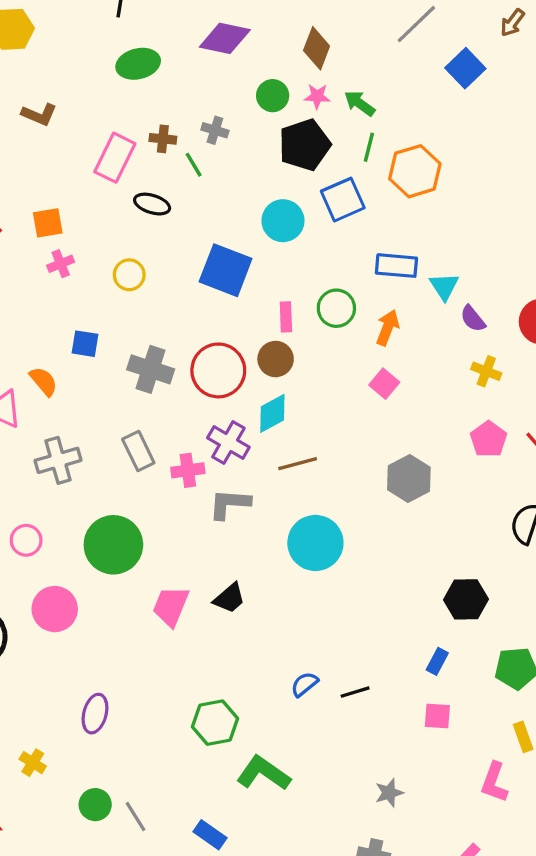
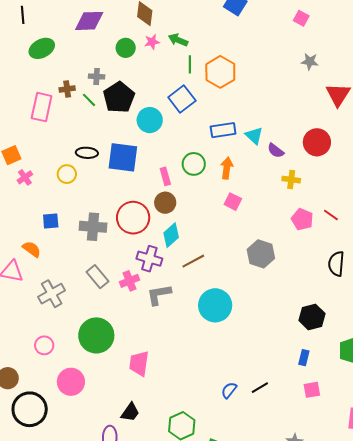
black pentagon: (305, 145) -> (119, 97), moved
black ellipse: (152, 204) -> (87, 153), moved
black trapezoid: (229, 598) -> (130, 412), moved

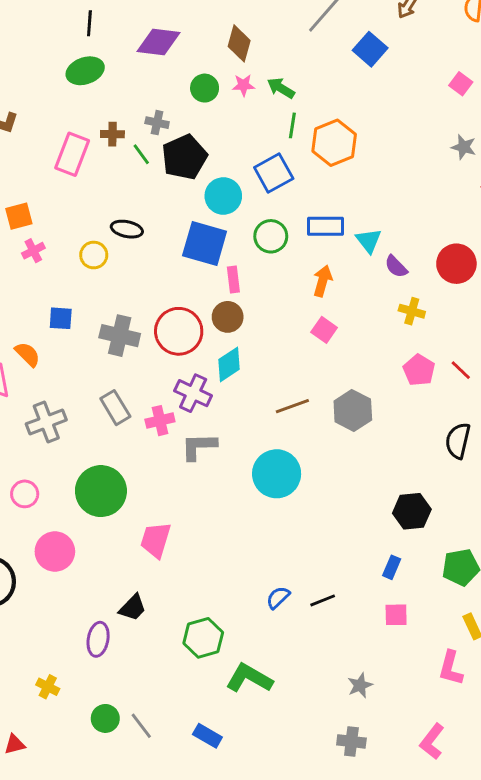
black line: (23, 15) -> (89, 23), moved
blue square: (123, 157) -> (205, 243), moved
green circle: (194, 164) -> (271, 236), moved
brown line: (193, 261) -> (292, 406), moved

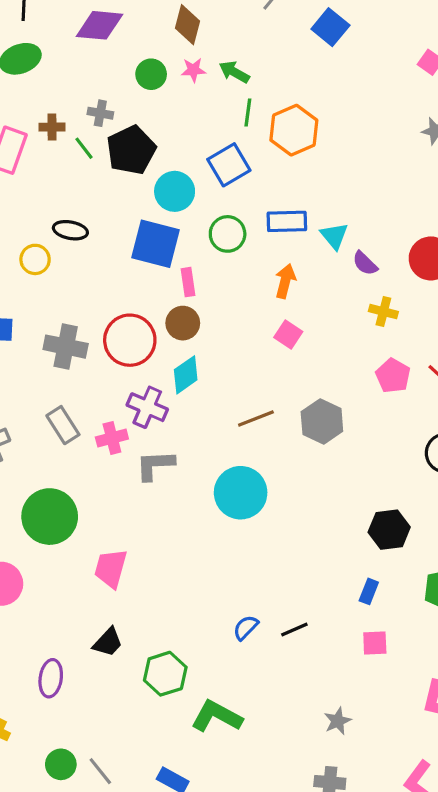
black trapezoid: (133, 608) -> (108, 642), moved

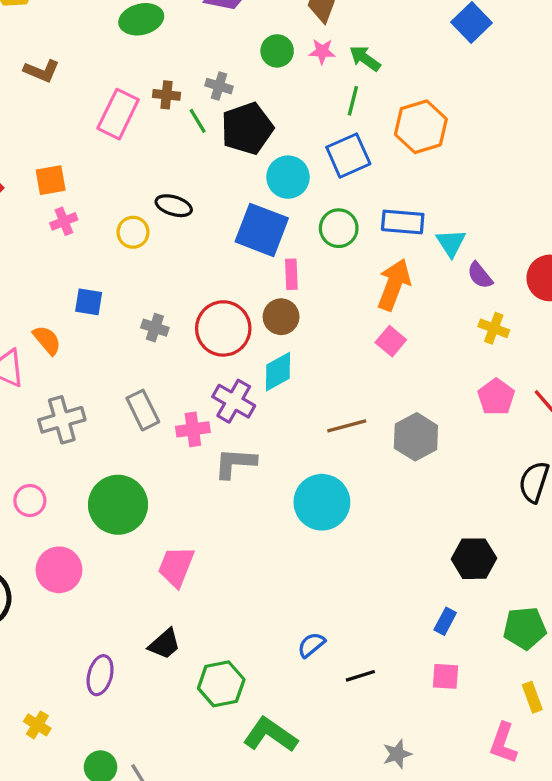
green line: (248, 113) -> (353, 101), moved
orange arrow: (285, 281) -> (394, 285), size x1.4
gray cross: (66, 347) -> (155, 328), size x0.6
black line: (294, 629) -> (360, 676), moved

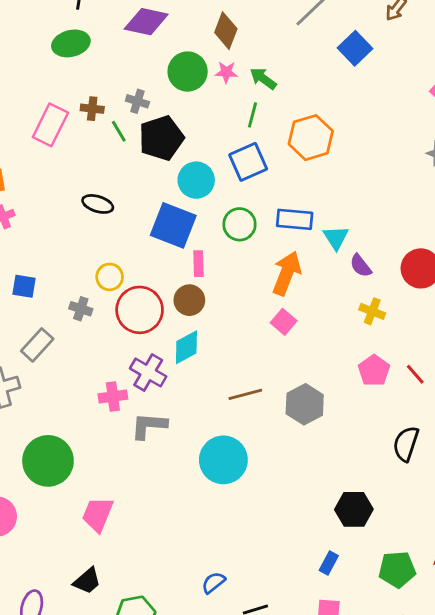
green circle: (277, 51) -> (188, 72), size x1.4
yellow circle: (133, 232) -> (110, 277), moved
gray rectangle: (143, 410) -> (37, 345), moved, turned 68

